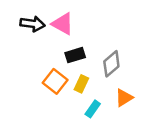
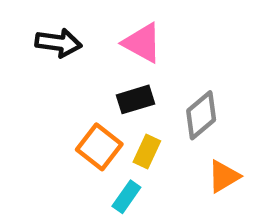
pink triangle: (63, 24) -> (142, 43), moved
cyan rectangle: (93, 109) -> (126, 197), moved

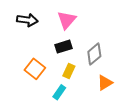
pink triangle: (142, 43) -> (67, 20), turned 42
orange square: (99, 147) -> (35, 69), moved

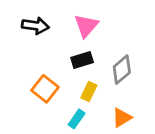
orange triangle: (105, 83) -> (122, 118), moved

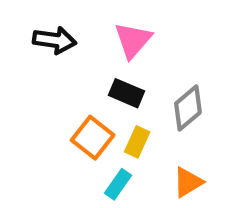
black rectangle: (82, 60) -> (126, 93), turned 40
orange square: (45, 89) -> (93, 138), moved

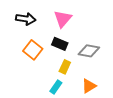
gray diamond: (188, 108) -> (89, 51), turned 50
orange square: (93, 138) -> (33, 50), moved

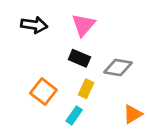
orange square: (33, 50) -> (43, 91), moved
orange triangle: (89, 86) -> (133, 114), moved

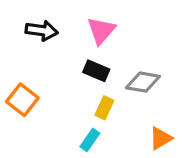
orange square: (43, 91) -> (22, 100), moved

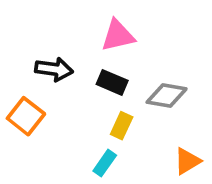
black arrow: (42, 31) -> (54, 69), moved
pink triangle: (101, 31) -> (118, 35), turned 36

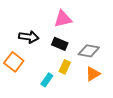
orange triangle: (187, 161) -> (93, 74), moved
cyan rectangle: (105, 163) -> (47, 80), moved

